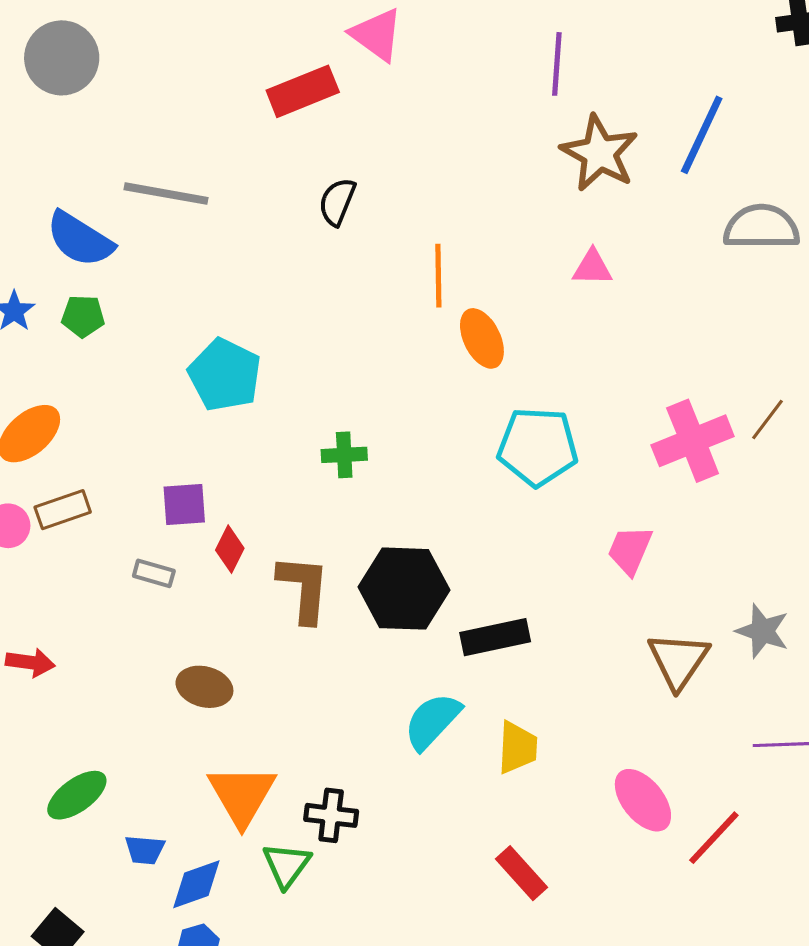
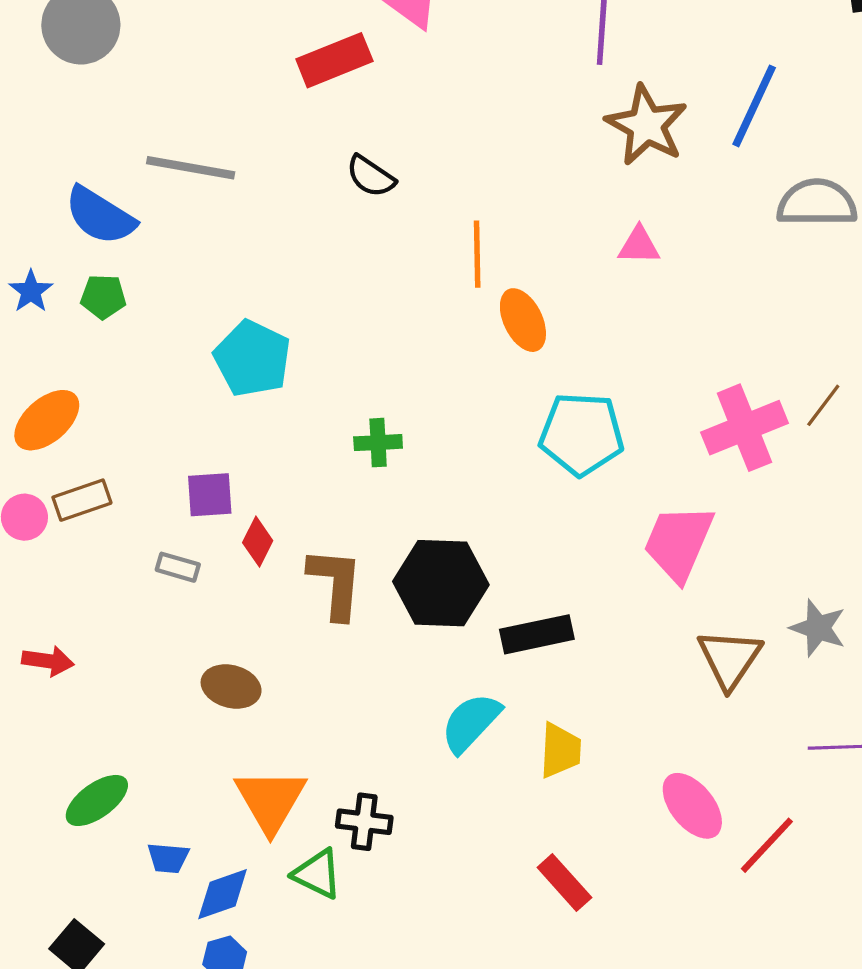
black semicircle: (337, 202) -> (371, 176), turned -78
pink trapezoid: (630, 550) -> (678, 543), size x1.5
green triangle: (287, 865) -> (317, 874), turned -40

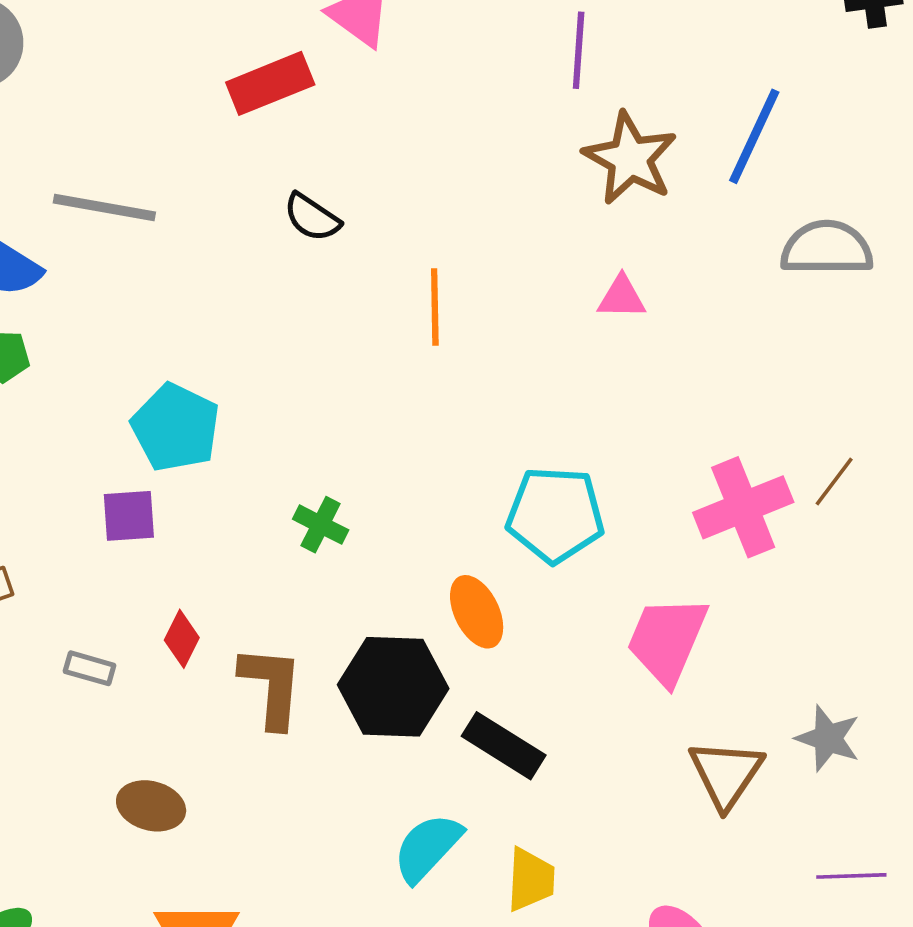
orange ellipse: (523, 320) -> (477, 612), moved
green cross: (378, 443) -> (321, 525), turned 30
purple square: (210, 495) -> (129, 516), moved
black rectangle: (537, 634) -> (504, 746), turned 44

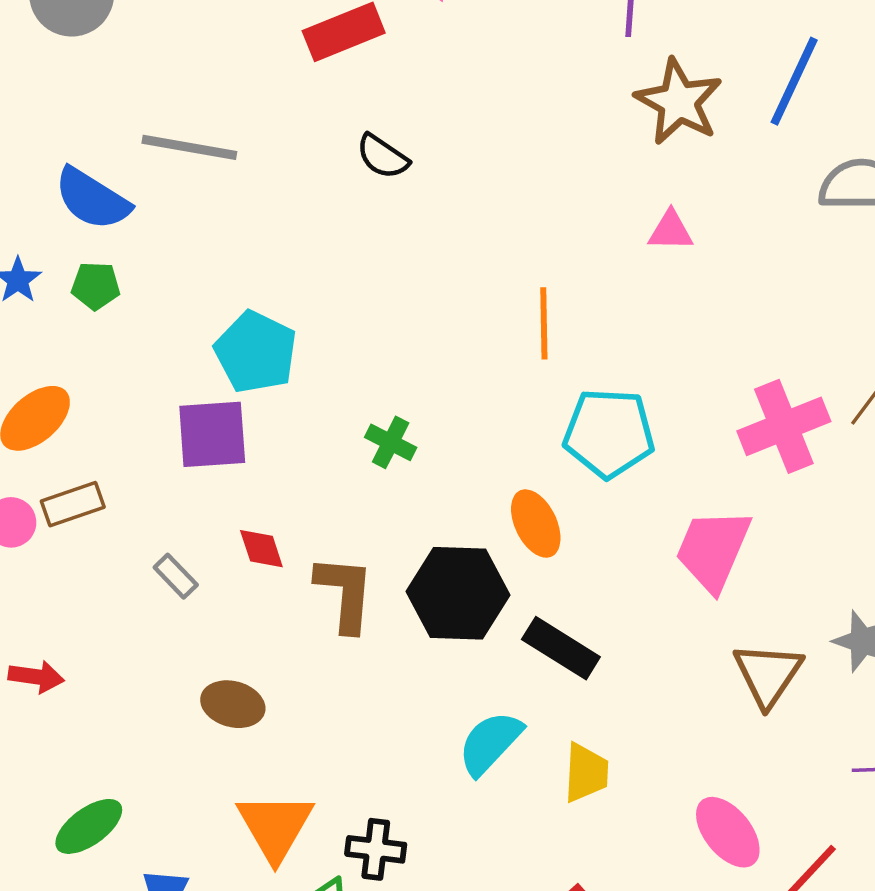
orange line: (435, 307) -> (544, 323), moved
purple square: (129, 516) -> (212, 434), size x1.4
red diamond: (182, 639) -> (261, 549), turned -45
gray rectangle: (90, 668) -> (176, 576), turned 30

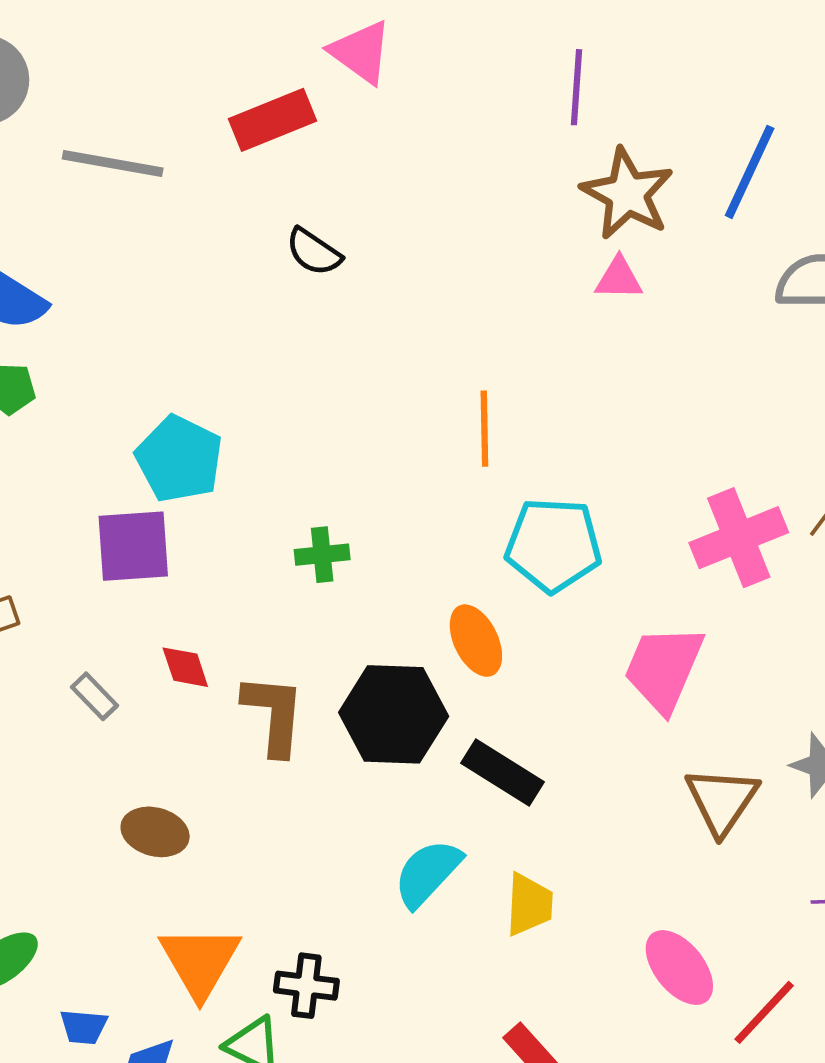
gray line: (189, 147) -> (113, 163), moved
pink triangle: (671, 231) -> (619, 279), moved
green cross: (391, 442) -> (322, 555), turned -33

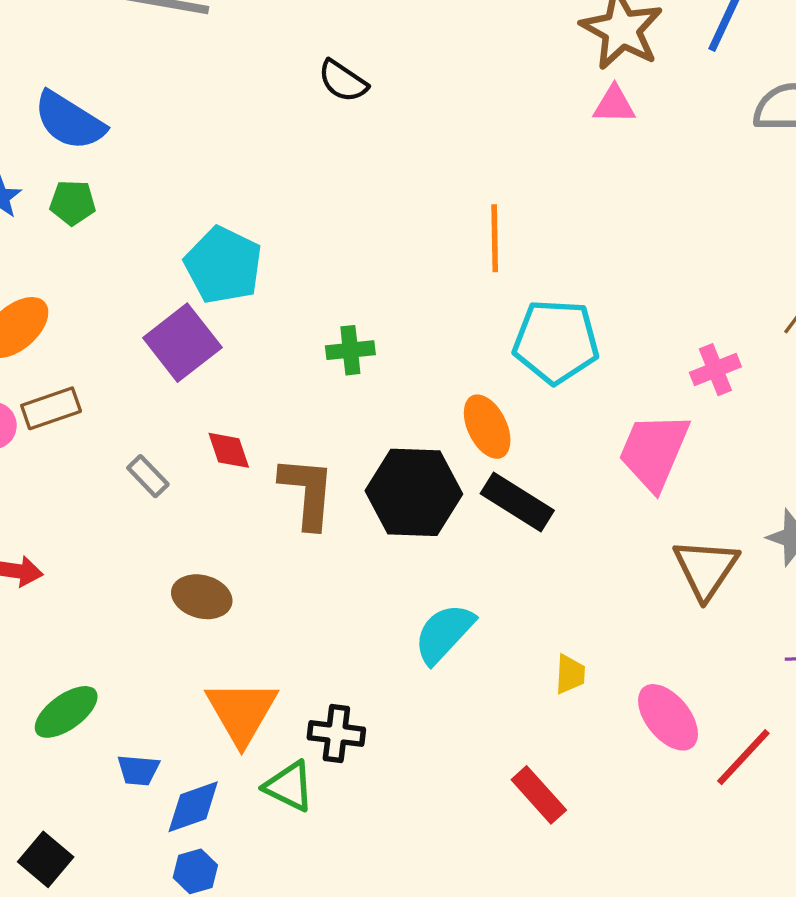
pink cross: (739, 538) -> (715, 370), moved, size x0.6
purple square: (133, 546) -> (182, 343), turned -34
black rectangle: (503, 773) -> (517, 502), moved
yellow trapezoid: (529, 905) -> (570, 674), moved, size x0.7

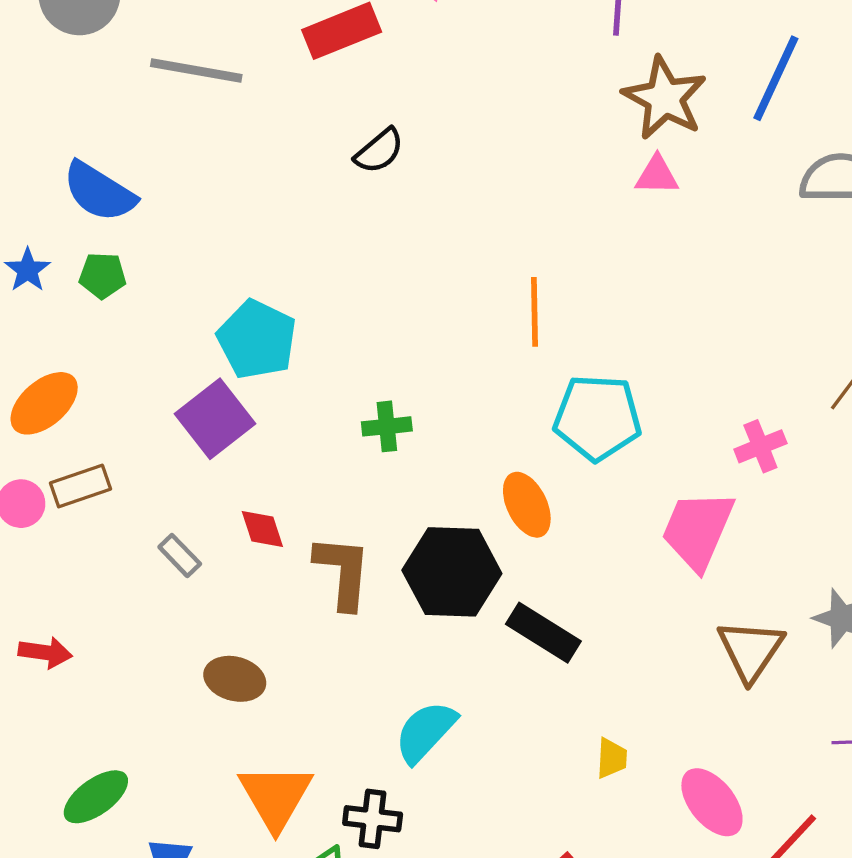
black semicircle: (343, 81) -> (379, 151), turned -74
black rectangle: (517, 502) -> (543, 633), moved
cyan semicircle: (444, 633) -> (425, 732), moved

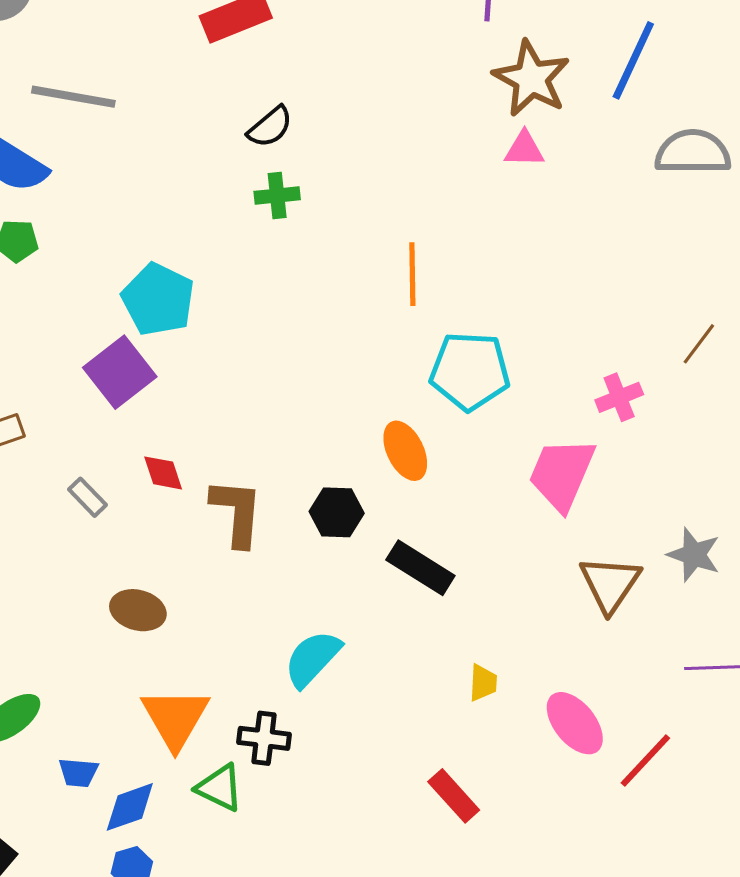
gray line: (196, 70) -> (73, 97), moved
green cross: (387, 426) -> (277, 196), moved
black hexagon: (452, 572) -> (337, 512), size x0.6

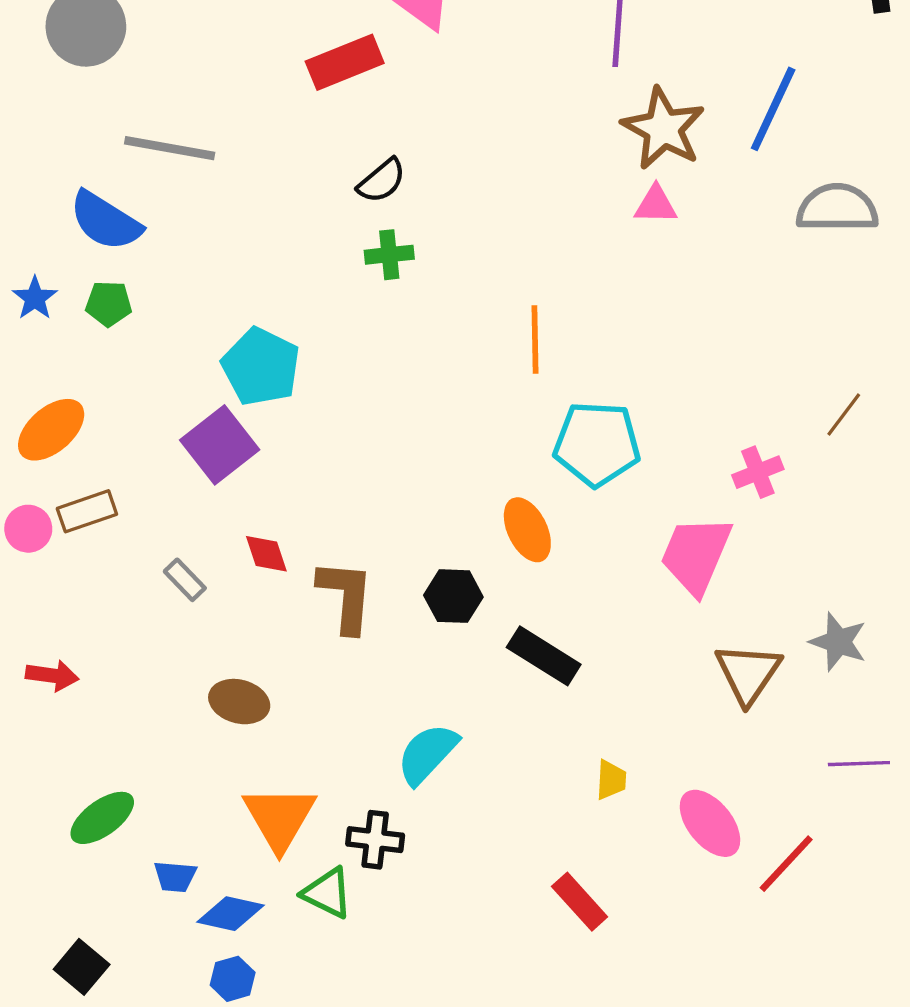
blue diamond: (130, 807) -> (231, 914), turned 32

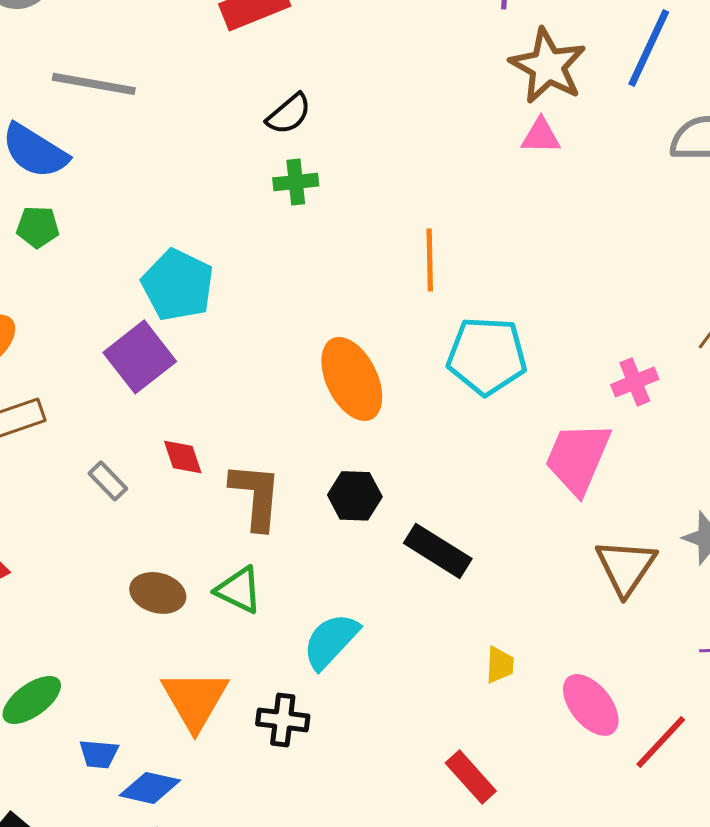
orange ellipse: (527, 530) -> (352, 379), moved, size x1.4
green triangle: (327, 893) -> (239, 590), moved

